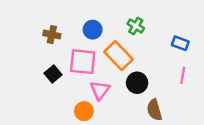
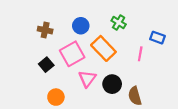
pink square: (83, 62) -> (72, 54), turned -35
pink line: (183, 75) -> (140, 54), moved
black circle: (137, 83) -> (112, 84), moved
orange circle: (84, 111) -> (56, 97), moved

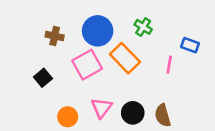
blue circle: (81, 26) -> (98, 31), size x1.5
black square: (46, 65) -> (43, 78), moved
pink triangle: (87, 79) -> (101, 108), moved
black circle: (112, 84) -> (133, 113), moved

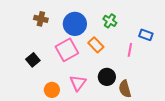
brown cross: (55, 36) -> (41, 19), moved
orange rectangle: (125, 58) -> (96, 45), size x0.7
black circle: (133, 113) -> (107, 77), moved

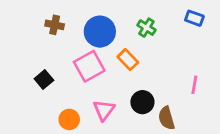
blue rectangle: (146, 35) -> (194, 18), moved
pink line: (130, 50) -> (194, 85), moved

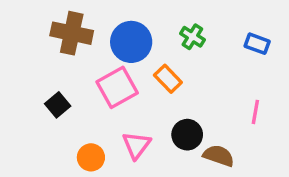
blue rectangle: (194, 18) -> (257, 44), moved
brown cross: (55, 25) -> (72, 33), size x1.6
brown semicircle: (166, 118) -> (219, 156), turned 125

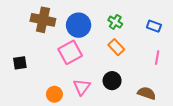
orange rectangle: (168, 79) -> (116, 47), moved
black square: (58, 105) -> (20, 63), moved, turned 32
pink line: (255, 112) -> (157, 58), moved
brown semicircle: (219, 156) -> (147, 93), moved

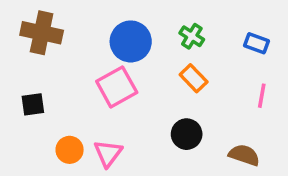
brown cross: (43, 20) -> (42, 33), moved
pink triangle: (82, 87) -> (108, 153), moved
orange circle: (54, 94) -> (70, 150), moved

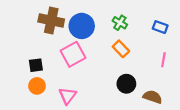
brown cross: (42, 33) -> (51, 21), moved
black square: (33, 104) -> (36, 65), moved
black circle: (187, 134) -> (126, 84), moved
orange circle: (70, 150) -> (37, 86), moved

